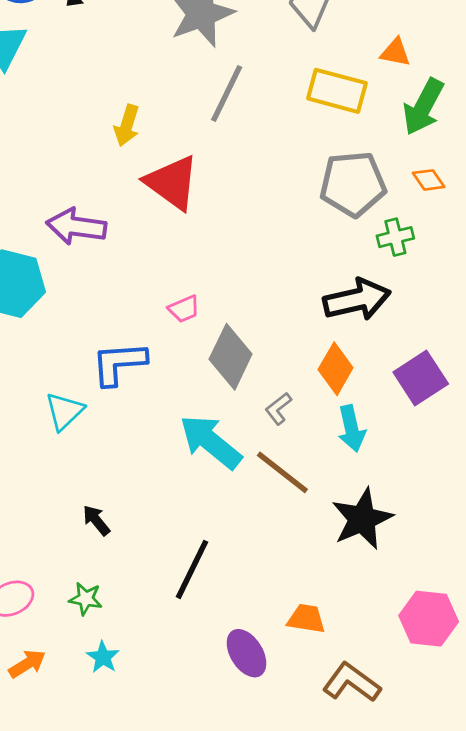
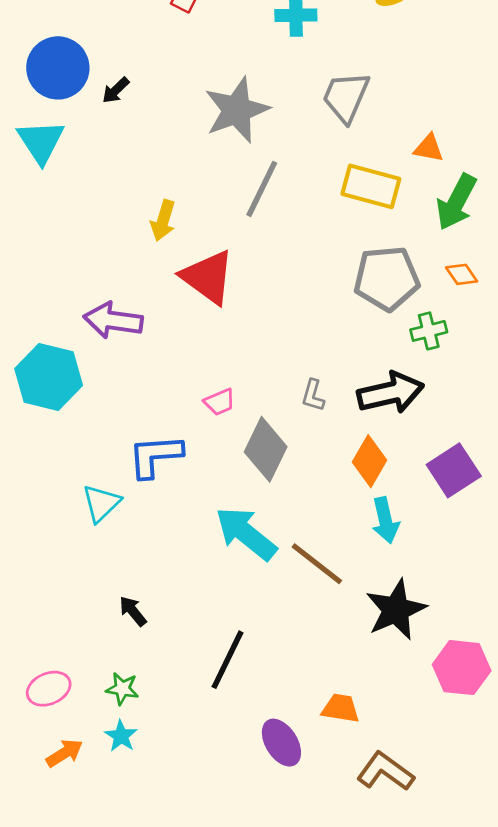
gray L-shape: (278, 409) -> (313, 395), moved, turned -36
pink hexagon: (429, 619) -> (462, 668), moved
cyan star: (103, 657) -> (121, 736), moved

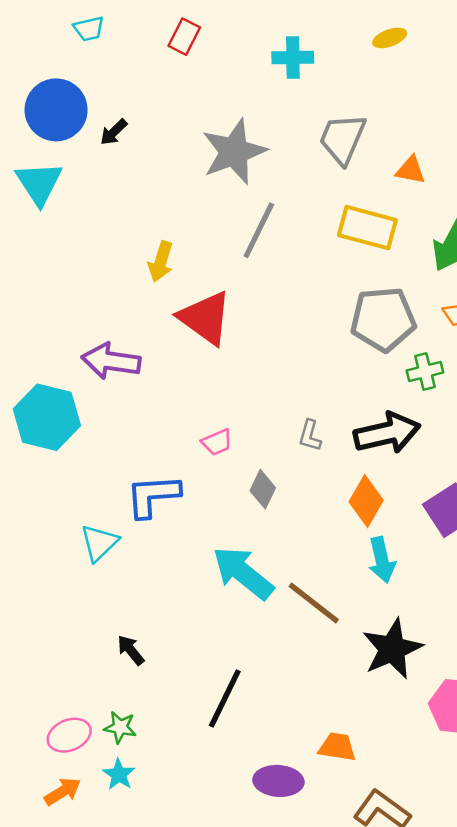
orange triangle: (429, 148) -> (411, 170), moved
gray diamond: (266, 449) -> (263, 489), size x0.6
pink ellipse: (49, 689) -> (69, 735), moved
purple ellipse: (281, 743) -> (278, 781), turned -54

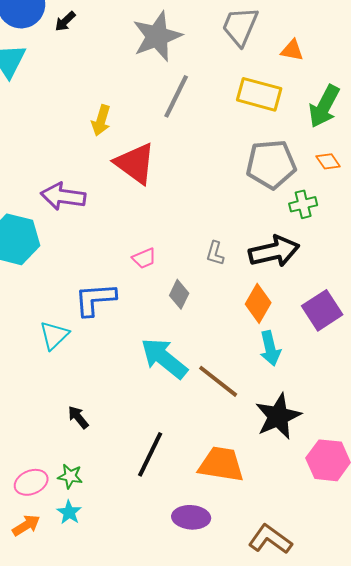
orange trapezoid: (337, 747) -> (221, 464), moved, size x1.6

